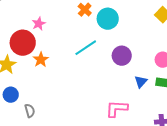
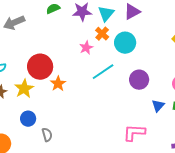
pink star: (39, 24) -> (86, 48), moved

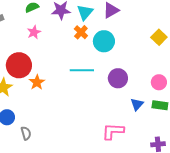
pink star: (86, 48) -> (34, 32), moved
cyan line: (103, 72) -> (82, 70), turned 35

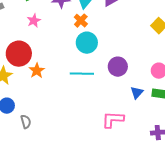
cyan circle: (104, 41) -> (87, 43), moved
cyan line: (82, 70) -> (82, 74), moved

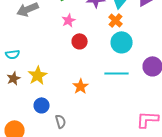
red circle: (19, 54) -> (80, 41), moved, size x0.6
orange star: (37, 71) -> (81, 86), moved

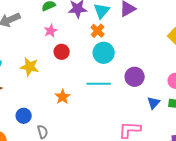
yellow star: (38, 75) -> (30, 67), moved, turned -30

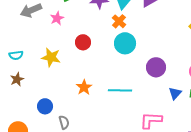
pink star: (51, 31) -> (57, 18), moved
cyan line: (99, 84) -> (120, 90), moved

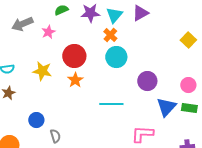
red circle: (83, 42) -> (74, 56), size x1.5
orange star: (84, 87) -> (75, 80), moved
blue triangle: (175, 93) -> (166, 107), size x1.5

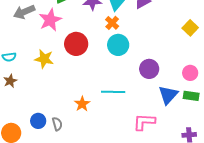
pink star: (48, 32) -> (50, 20), size x1.6
orange star: (75, 80) -> (82, 104), moved
blue circle: (36, 120) -> (38, 121), moved

